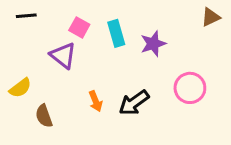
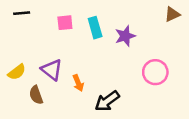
pink square: (79, 27) -> (65, 23), turned -35
purple triangle: (63, 56) -> (52, 70), moved
black arrow: (134, 103) -> (107, 101), moved

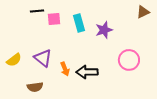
black line: (22, 13) -> (37, 11), moved
brown semicircle: (36, 95) -> (35, 87), moved, turned -77
black arrow: (107, 101) -> (87, 72), moved, turned 35

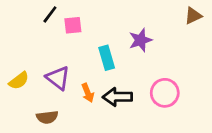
black line: (37, 11) -> (50, 14), turned -48
cyan rectangle: (79, 23) -> (107, 58), moved
pink circle: (129, 60) -> (165, 93), moved

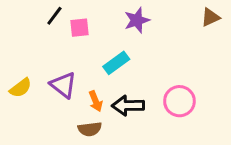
purple star: (140, 40) -> (137, 20), moved
cyan rectangle: (107, 58) -> (116, 63), turned 70
brown semicircle: (47, 117) -> (90, 129), moved

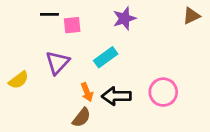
black line: (54, 16) -> (49, 14), turned 54
purple triangle: (63, 85) -> (57, 63), moved, turned 35
brown semicircle: (90, 129) -> (82, 118), turned -45

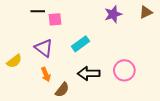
purple star: (124, 18) -> (113, 14), moved
purple triangle: (57, 63) -> (44, 48), turned -36
orange arrow: (87, 92) -> (46, 74), moved

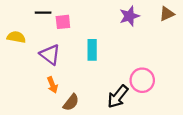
cyan rectangle: (80, 44) -> (92, 50), turned -54
yellow semicircle: (14, 61) -> (16, 37), moved, turned -133
black arrow: (89, 73) -> (118, 97), moved, turned -50

